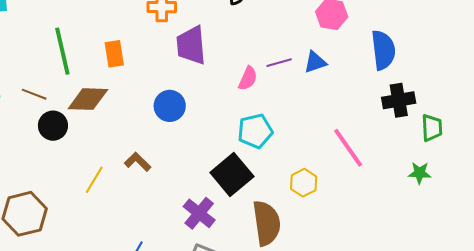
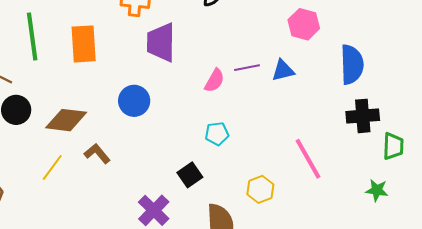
orange rectangle: (114, 54) -> (84, 44), size x1.4
brown diamond: (88, 99) -> (66, 120), moved
cyan pentagon: (255, 131) -> (217, 134), size x0.7
black square: (232, 175) -> (190, 175), size x0.6

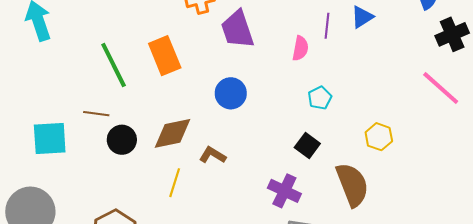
purple line: (247, 68) -> (327, 26), turned -55
pink line: (308, 159) -> (441, 88), moved

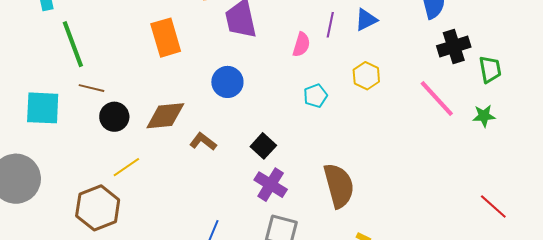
green line: (114, 65) -> (73, 44), moved
yellow hexagon: (379, 137) -> (366, 76), moved
black square: (307, 146) -> (263, 146), moved
yellow line: (175, 183) -> (126, 167), moved, turned 32

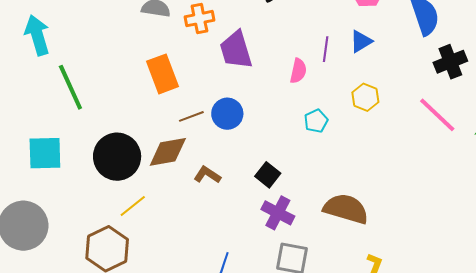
brown line: (92, 88) -> (191, 116), moved, turned -30
black circle: (114, 117) -> (117, 157), size x1.6
brown semicircle: (339, 186) -> (346, 209), turned -54

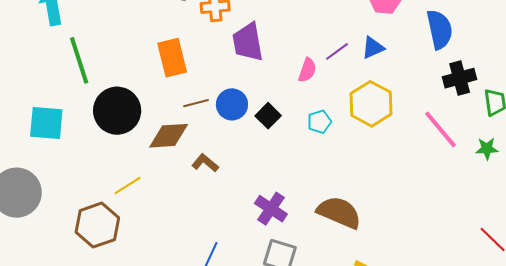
purple line: (326, 49) -> (337, 51), turned 40
yellow hexagon: (365, 97) -> (371, 104), size x1.6
black circle: (117, 157) -> (117, 111), moved
black square: (268, 175) -> (268, 116), moved

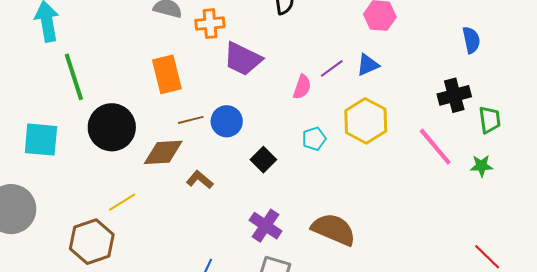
blue semicircle: (440, 29) -> (471, 40), moved, size x0.7
purple trapezoid: (248, 42) -> (243, 59), turned -54
black square: (268, 116) -> (263, 160), moved

